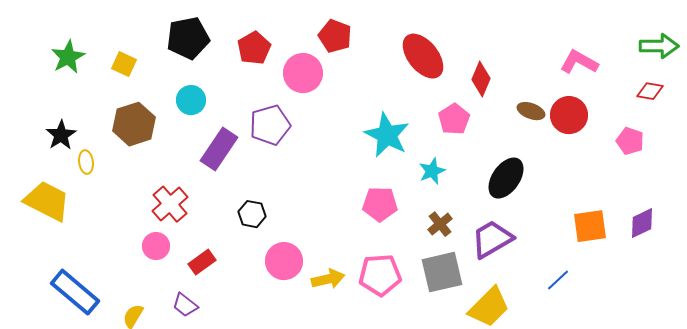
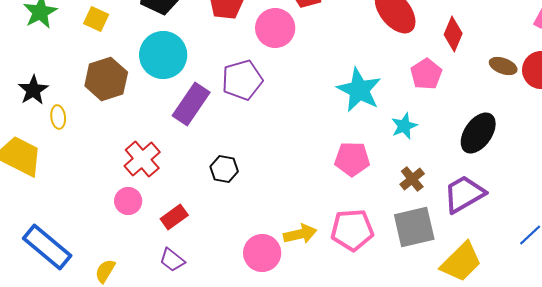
cyan circle: (191, 100) -> (163, 55), size x1.6
pink circle: (284, 261) -> (262, 253), moved
purple trapezoid: (185, 305) -> (172, 260), moved

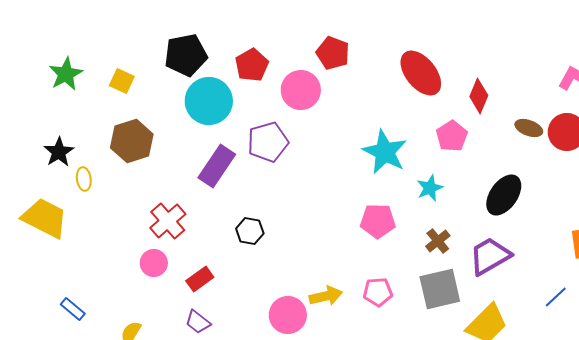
cyan circle: (163, 55) -> (209, 101), moved
pink pentagon: (352, 230) -> (378, 292), size x0.7
blue rectangle: (47, 247) -> (73, 309), size x0.5

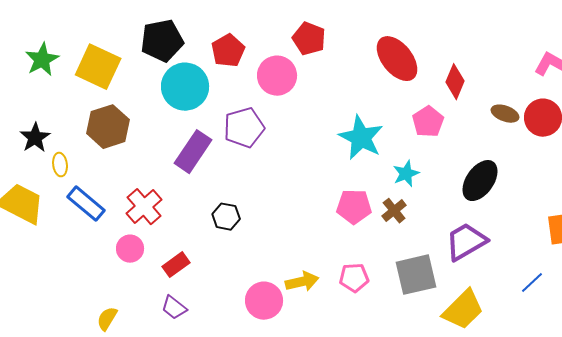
yellow square: (122, 81) -> (98, 67), size x1.8
brown cross: (438, 241) -> (394, 211), moved
blue rectangle: (73, 309) -> (86, 204), moved, size x1.5

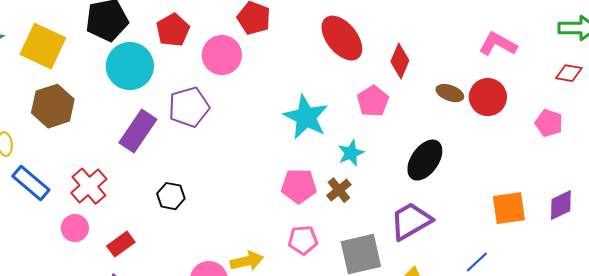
pink pentagon: (354, 278) -> (303, 240), moved

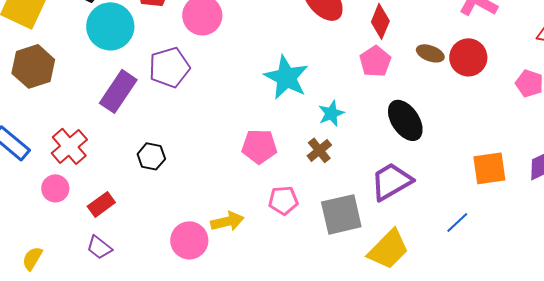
pink pentagon: (373, 101) -> (375, 61), moved
black ellipse: (425, 160) -> (405, 120), turned -69
pink pentagon: (299, 186) -> (259, 146), moved

